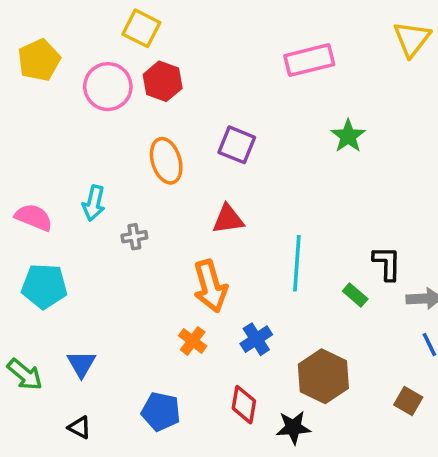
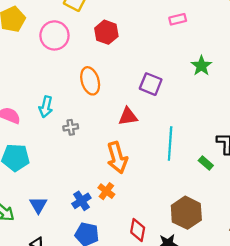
pink rectangle: (309, 60) -> (178, 19), size x0.6
red hexagon: (163, 81) -> (106, 32), moved
purple square: (237, 145) -> (151, 84), moved
blue cross: (256, 339) -> (81, 201), moved

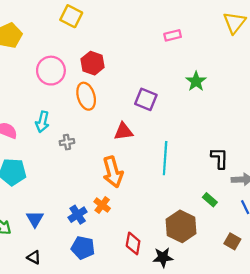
red hexagon: (106, 32) -> (93, 63), moved
pink circle: (54, 35) -> (51, 71), moved
green rectangle: (206, 163) -> (210, 200), moved

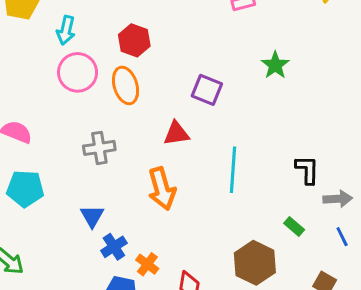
pink circle: (51, 71) -> (78, 72), moved
cyan arrow: (42, 122) -> (66, 30), moved
gray cross: (67, 142) -> (99, 148), size x1.5
orange cross: (102, 205) -> (147, 264), moved
blue triangle: (35, 219) -> (92, 216), moved

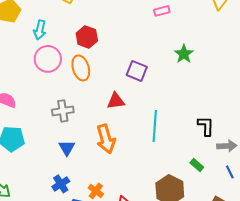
blue triangle: (92, 216) -> (67, 148), moved
blue cross: (114, 247) -> (61, 184), moved

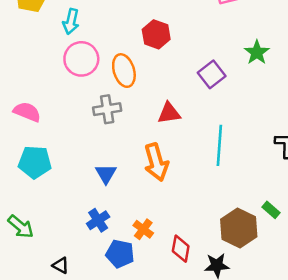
red hexagon: (87, 37) -> (156, 34), moved
purple square: (137, 71) -> (212, 74), moved, turned 30
gray cross: (63, 111) -> (107, 109), moved
green rectangle: (197, 165) -> (271, 210), moved

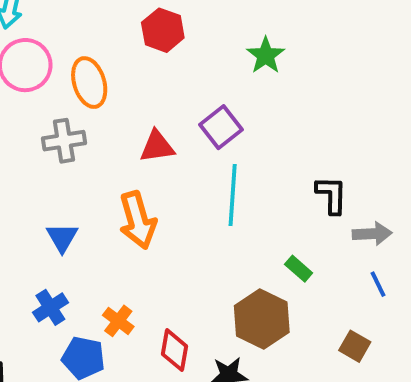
red hexagon: (156, 34) -> (163, 30), moved
green star: (257, 52) -> (266, 55), moved
purple square: (212, 74) -> (221, 127), moved
green rectangle: (271, 210) -> (299, 269), moved

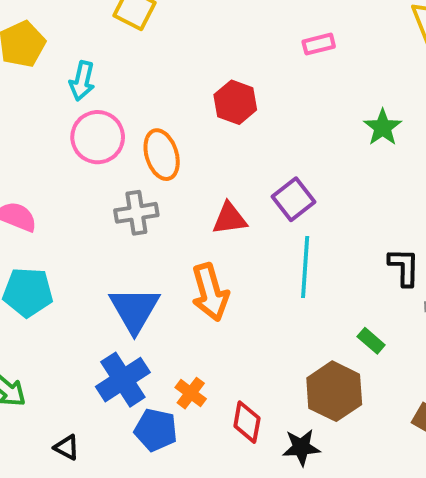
green star: (266, 55) -> (383, 127), moved
blue triangle: (62, 238) -> (134, 310), size x1.6
blue cross: (50, 307) -> (123, 380), size x1.5

